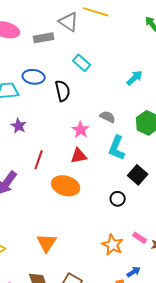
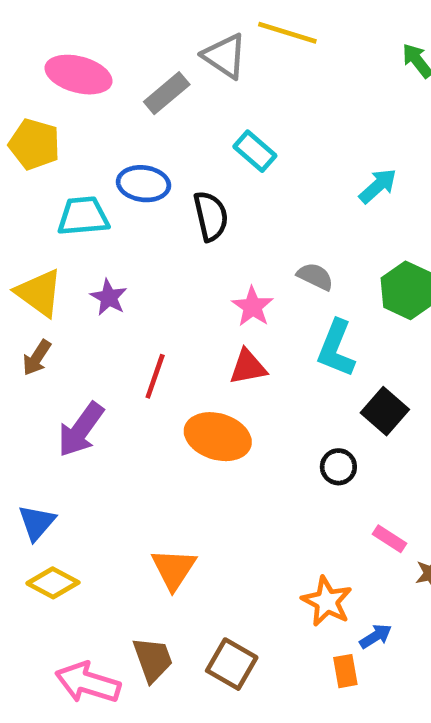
gray rectangle: (44, 38) -> (167, 93), turned -30
pink rectangle: (140, 238) -> (390, 539), moved
orange star: (113, 245) -> (327, 601), moved

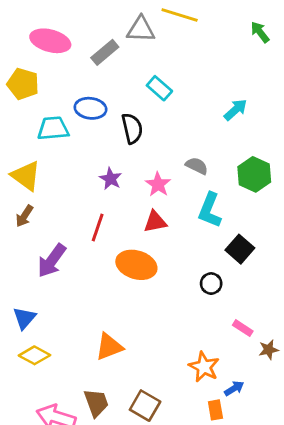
gray triangle: (225, 56) -> (141, 29), turned -32
purple star: (109, 297) -> (111, 179), moved
orange triangle: (174, 569) -> (109, 347), turned 36

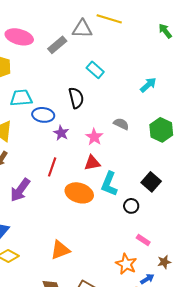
blue ellipse: (90, 108) -> (43, 115), moved
cyan L-shape: (210, 210) -> (109, 184), moved
pink rectangle: (243, 328) -> (143, 240), moved
brown star: (269, 350) -> (164, 262), moved

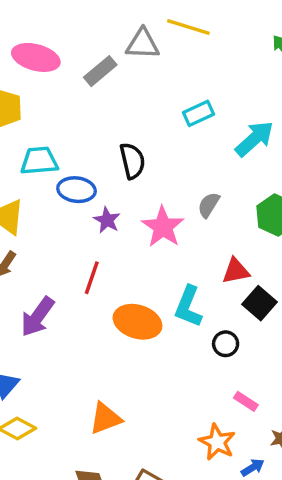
cyan rectangle: (95, 70) -> (198, 113), moved, turned -66
cyan arrow: (148, 85) -> (254, 139), size x1.4
gray semicircle: (121, 124) -> (209, 205), turned -84
pink star: (94, 137) -> (163, 227), size x1.4
red triangle: (92, 163) -> (236, 271), moved

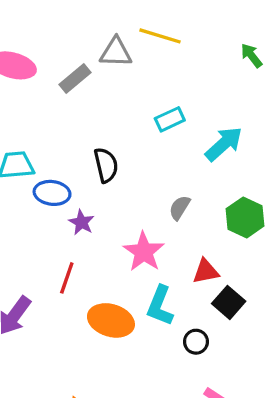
pink star: (163, 227) -> (144, 252), moved

